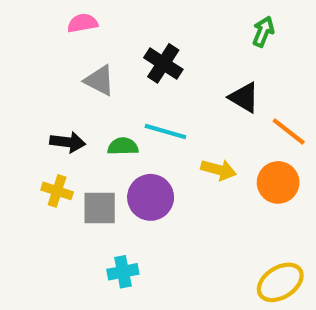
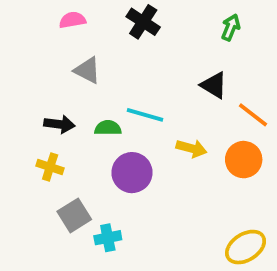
black cross: (163, 63) -> (143, 22), moved
gray square: (100, 208) -> (74, 215), moved, turned -32

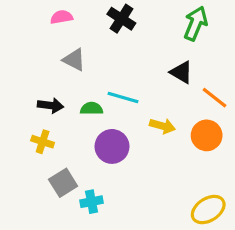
green arrow: (231, 27) -> (196, 23), size x1.5

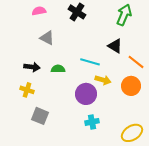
cyan line: (123, 98) -> (90, 62), moved
purple circle: (112, 146) -> (86, 94), moved
gray square: (63, 183) -> (40, 116), turned -36
cyan cross: (91, 202) -> (92, 122), moved

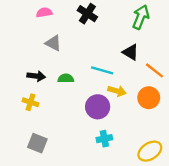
gray square: (40, 116) -> (37, 143), moved

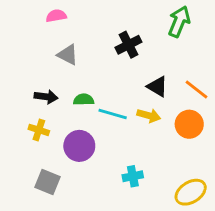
black cross: (87, 14) -> (128, 45), moved, turned 30
black triangle: (131, 52) -> (157, 87), moved
cyan line: (102, 70) -> (113, 114), moved
purple circle: (98, 107) -> (79, 146), moved

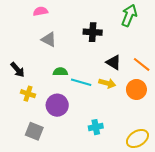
black cross: (128, 45) -> (93, 32), turned 30
black arrow: (46, 97) -> (18, 70), moved, turned 42

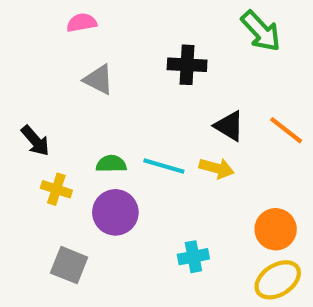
green arrow: (129, 15) -> (261, 31), turned 115
green semicircle: (60, 72) -> (111, 164), moved
orange circle: (136, 89) -> (276, 229), moved

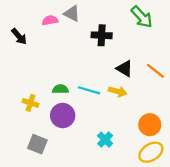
pink semicircle: (82, 23) -> (50, 20), moved
gray triangle: (99, 80) -> (72, 13), moved
black arrow: (35, 141) -> (19, 36), moved
cyan cross: (193, 257) -> (105, 140), turned -35

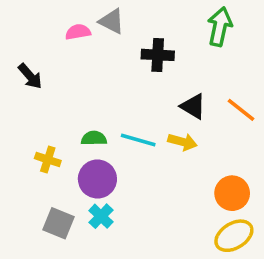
green arrow: (142, 17) -> (220, 27), turned -125
black arrow: (19, 36) -> (30, 76), moved
cyan cross: (105, 140) -> (101, 216), moved

